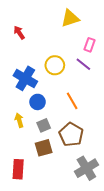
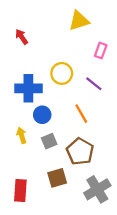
purple line: (83, 64) -> (94, 84), moved
blue cross: (25, 78) -> (28, 88), turned -30
brown square: (44, 148) -> (57, 178), moved

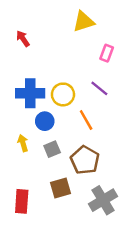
yellow circle: (62, 73) -> (63, 94), moved

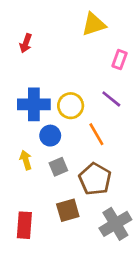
red arrow: (23, 39) -> (26, 43), turned -126

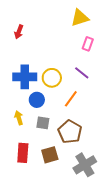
yellow triangle: (94, 24) -> (80, 18), moved
orange line: (96, 134) -> (71, 99), turned 66
gray square: (58, 167) -> (43, 123), turned 32
red rectangle: (24, 225) -> (23, 153), moved

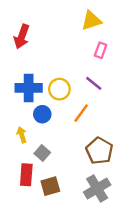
red arrow: (19, 32) -> (22, 37), size x1.5
gray square: (43, 123) -> (42, 153), moved, turned 32
brown pentagon: (70, 132) -> (99, 151), moved
brown square: (50, 155) -> (50, 186), moved

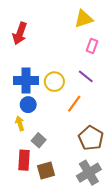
blue circle: (42, 114) -> (28, 105), moved

